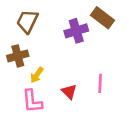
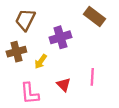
purple cross: (76, 31) -> (60, 37), moved
yellow arrow: (37, 75) -> (41, 62), moved

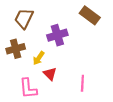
pink line: (92, 77) -> (82, 83), moved
red triangle: (64, 85) -> (50, 74), moved

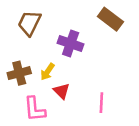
purple cross: (57, 35) -> (71, 44), turned 36
brown cross: (16, 49) -> (19, 73), moved

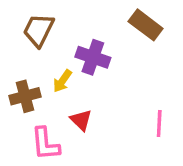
yellow arrow: (47, 72) -> (62, 81), moved
pink line: (101, 103) -> (159, 123), moved

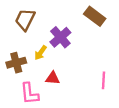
purple cross: (93, 57) -> (60, 37), turned 30
red triangle: (81, 120) -> (53, 78), turned -40

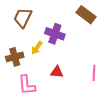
purple cross: (60, 37) -> (55, 34), turned -30
red triangle: (53, 78) -> (57, 72), moved

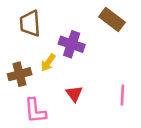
brown trapezoid: (23, 18) -> (30, 23), turned -30
red triangle: (57, 72) -> (74, 94), turned 48

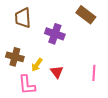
yellow arrow: (48, 62) -> (37, 65), moved
brown cross: (20, 74) -> (15, 57), turned 30

